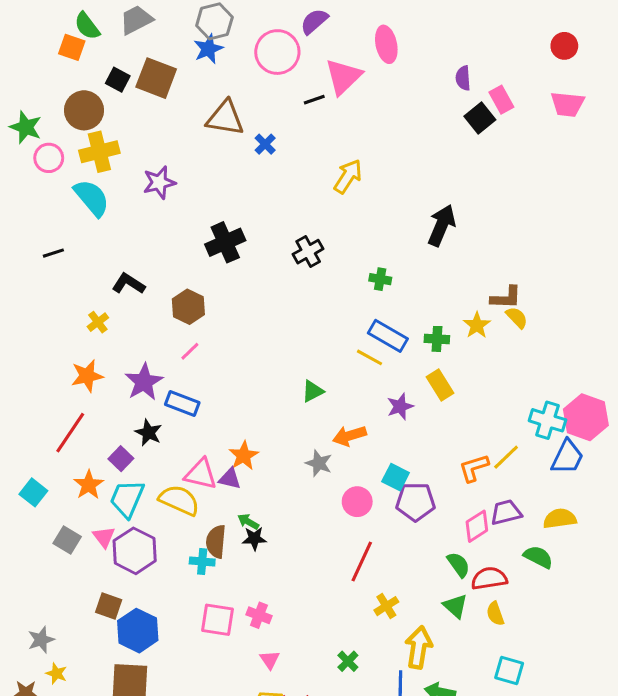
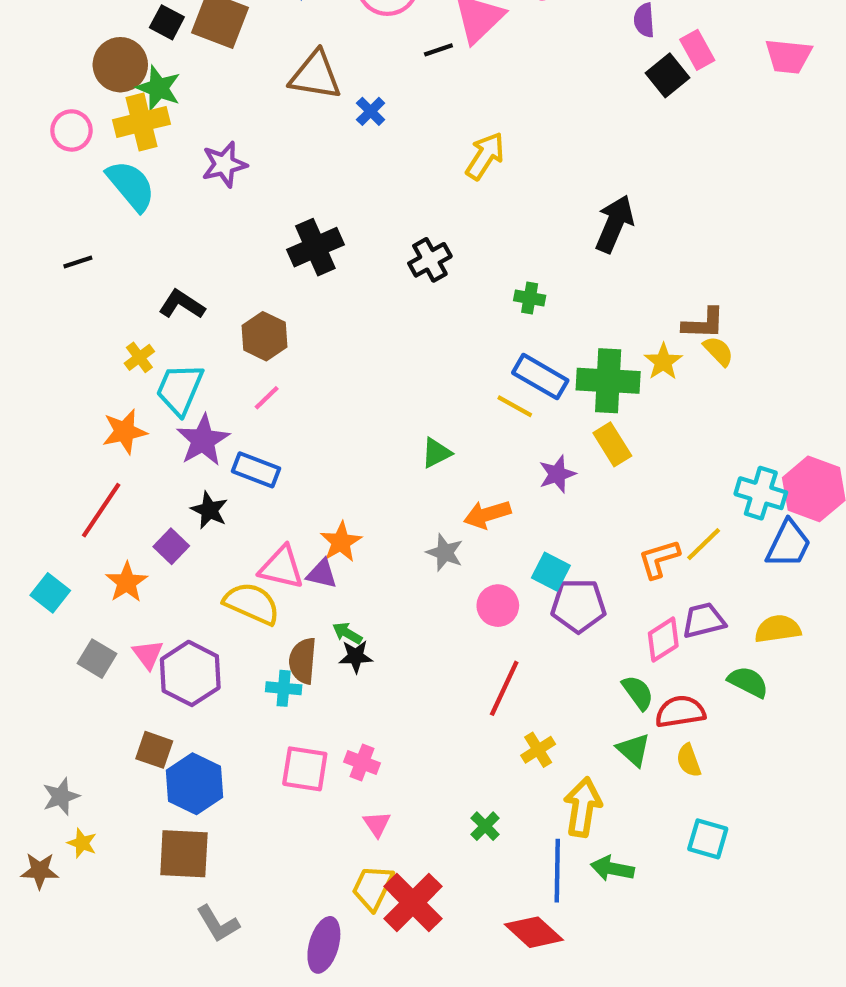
green star: (26, 127) -> (158, 88), moved
green cross: (437, 339) -> (608, 381), size x1.8
cyan trapezoid: (127, 499) -> (180, 389), moved

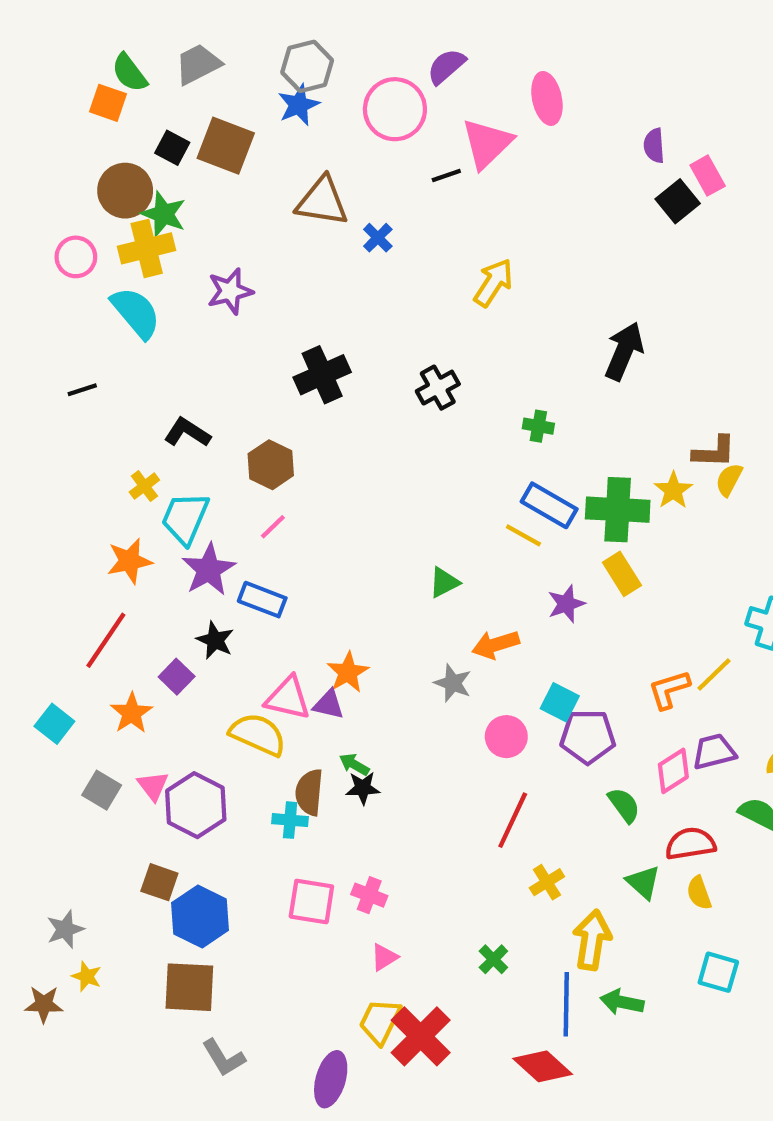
yellow semicircle: (718, 351) -> (729, 480), turned -108
green semicircle: (638, 693) -> (624, 805), moved
pink triangle: (377, 824) -> (384, 957), turned 32

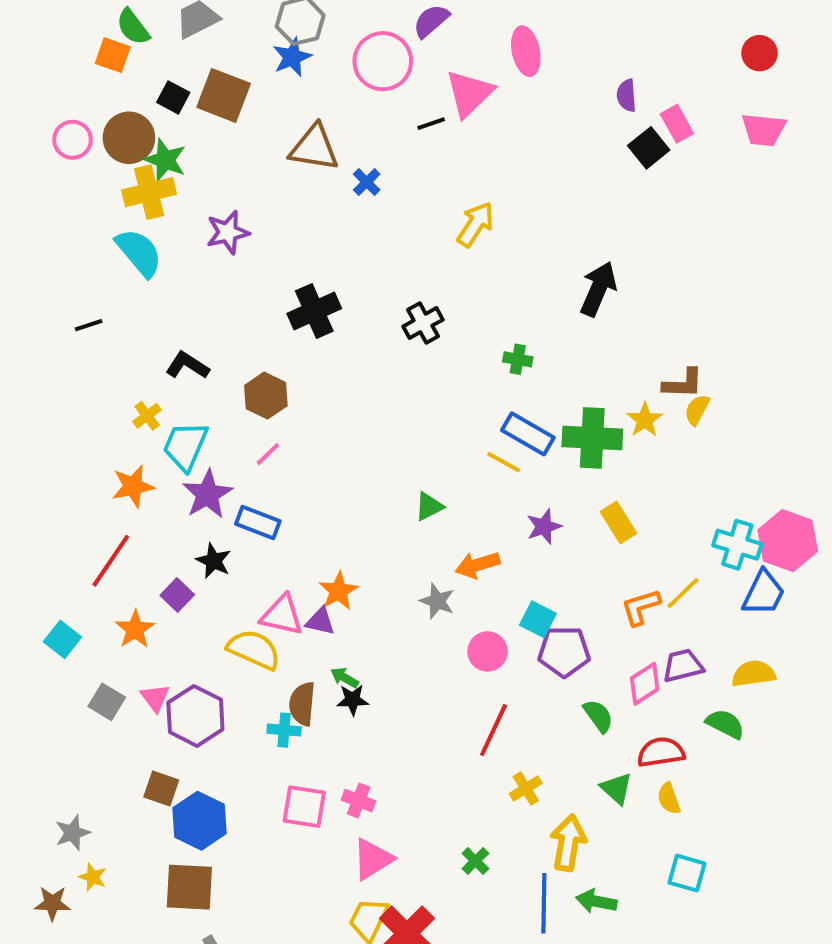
pink circle: (76, 257) -> (73, 140), moved
yellow rectangle: (622, 574) -> (618, 523), moved
pink triangle: (384, 957) -> (373, 859), size x1.6

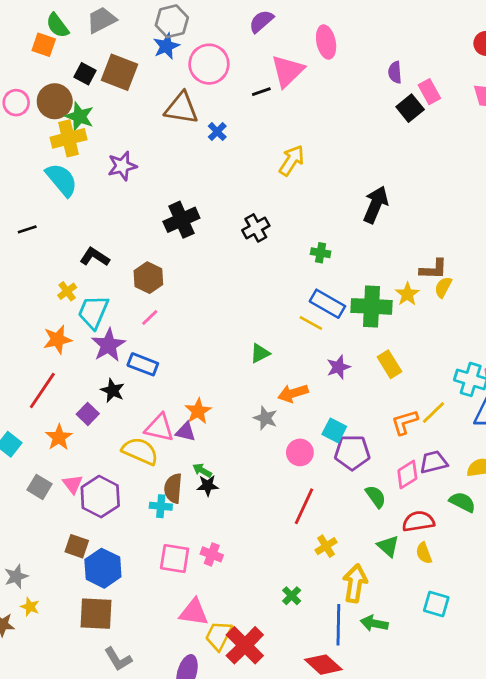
pink circle: (383, 61) -> (209, 64), moved
pink triangle: (373, 859) -> (194, 612), moved, turned 40

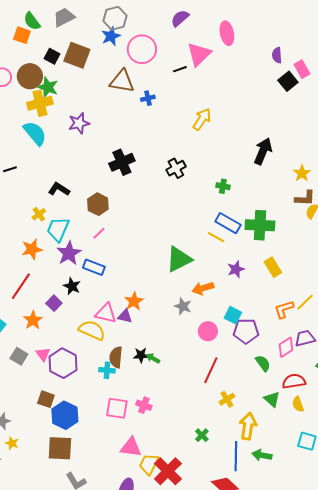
blue cross: (217, 132) -> (148, 98), turned 32
yellow star: (407, 294) -> (302, 173), moved
green triangle: (260, 353) -> (179, 259), size x1.8
green arrow: (202, 470) -> (153, 358), moved

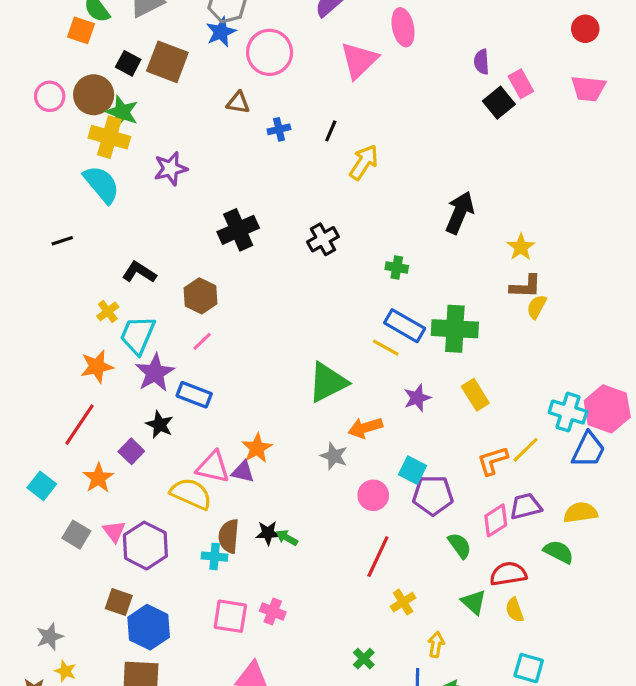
black line: (180, 69) -> (331, 131), moved, turned -48
brown triangle: (122, 81) -> (238, 103), size x0.6
yellow cross: (40, 103) -> (109, 137), turned 30
yellow arrow: (248, 426) -> (436, 644), size x0.6

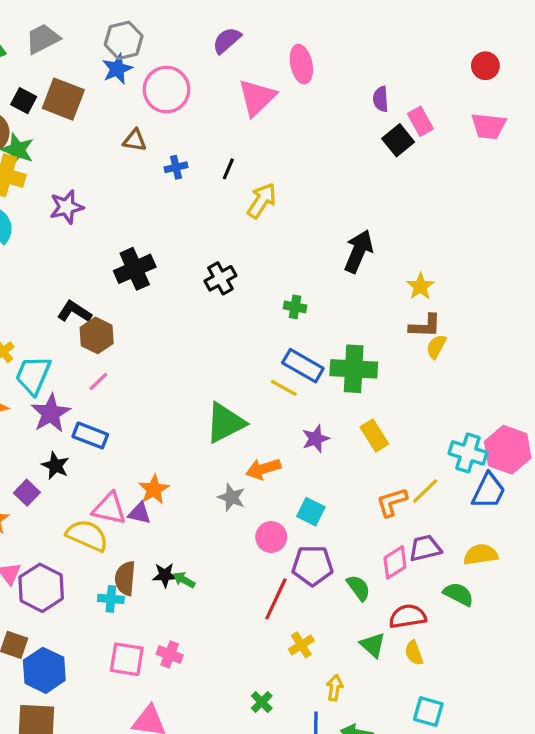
black L-shape: (139, 272) -> (74, 312), moved
purple pentagon: (433, 495) -> (312, 566), moved

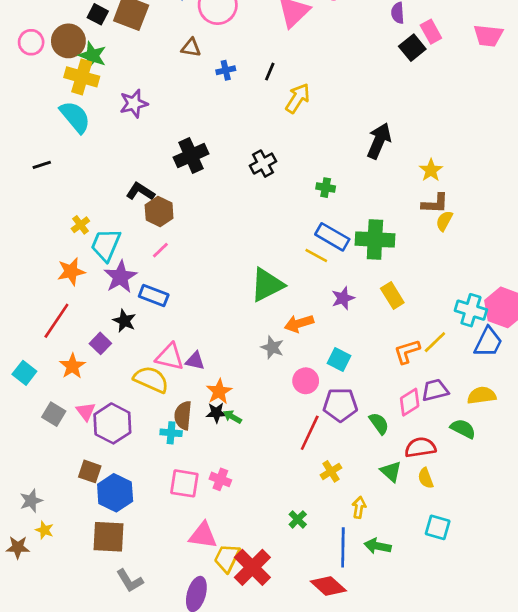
orange star: (154, 489) -> (219, 391), moved

